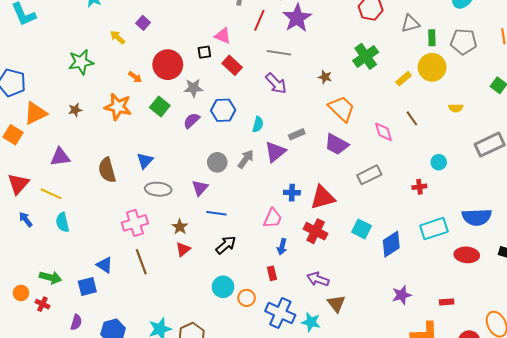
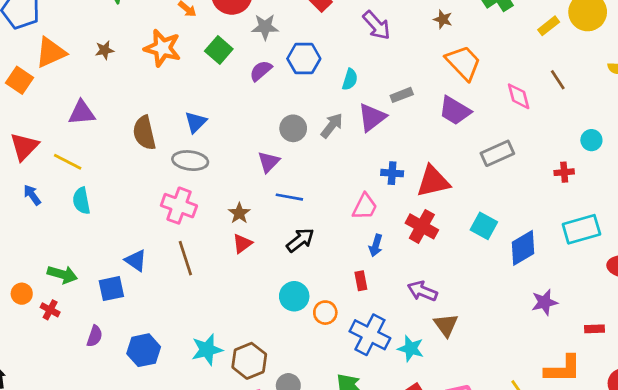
gray ellipse: (158, 189) -> (190, 161), moved
pink cross: (135, 223) -> (179, 206), turned 35
purple star: (402, 295) -> (544, 302), moved

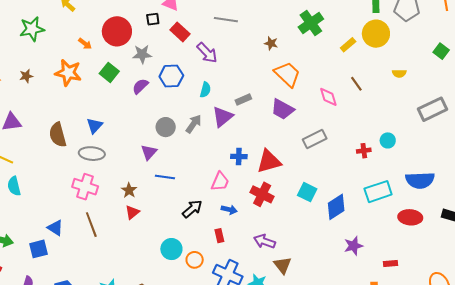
purple arrow: (377, 25) -> (207, 53), moved
cyan circle: (591, 140) -> (388, 140), moved
black arrow: (300, 240) -> (192, 209), moved
blue arrow: (376, 245) -> (229, 210), turned -91

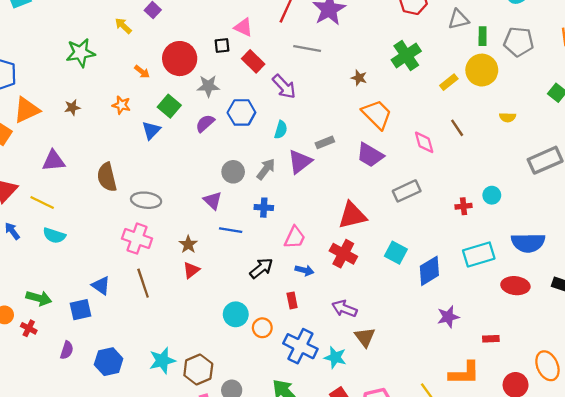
orange star: (68, 73) -> (121, 105), size x0.6
blue triangle: (95, 126) -> (151, 130), moved
purple triangle: (149, 152) -> (213, 201), turned -30
blue cross: (239, 157) -> (264, 208), moved
cyan semicircle: (14, 186) -> (54, 235), turned -60

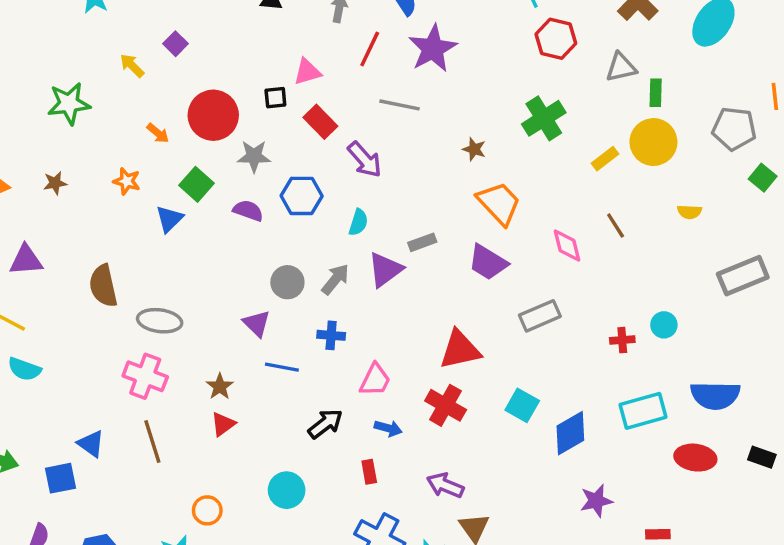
pink triangle: (243, 27) -> (307, 72), turned -42
gray pentagon: (519, 42) -> (734, 129), moved
purple semicircle: (205, 123) -> (248, 211), turned 60
orange circle: (262, 328) -> (207, 510), moved

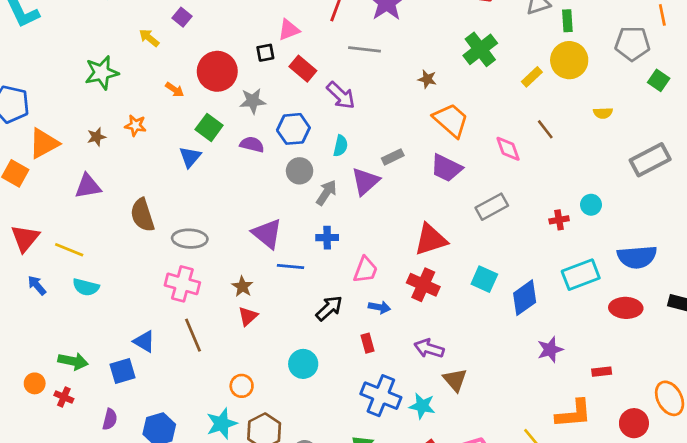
orange star: (127, 181) -> (135, 126), moved
purple triangle: (26, 260) -> (88, 186), moved
gray circle: (287, 282) -> (300, 171), moved
purple triangle: (257, 323) -> (267, 234), size x1.4

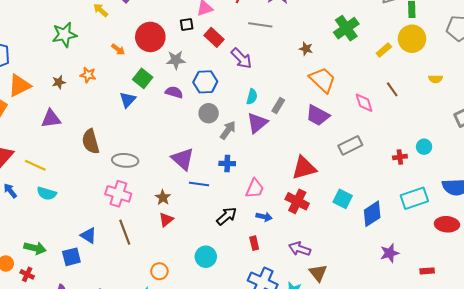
cyan semicircle: (341, 146) -> (252, 97), moved
gray rectangle: (393, 157) -> (278, 106), turned -35

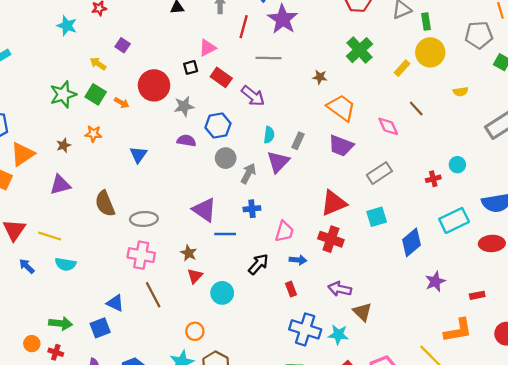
green square: (143, 78) -> (96, 94), moved
cyan square: (343, 199) -> (377, 217), moved, turned -36
cyan circle: (206, 257) -> (222, 293), moved

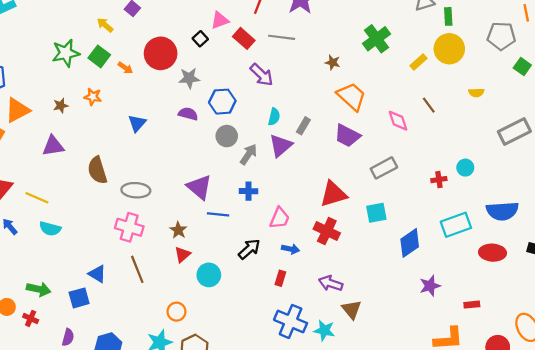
black square: (191, 67) -> (200, 39), turned -32
red rectangle: (221, 77) -> (244, 38), moved
red rectangle: (291, 289) -> (280, 278), turned 32

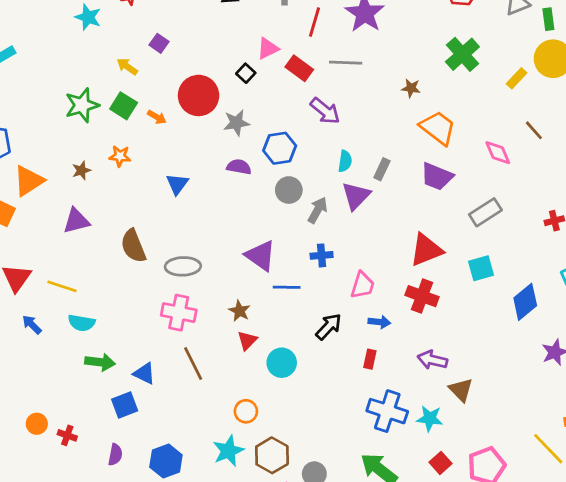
green arrow: (39, 289) -> (100, 362), moved

